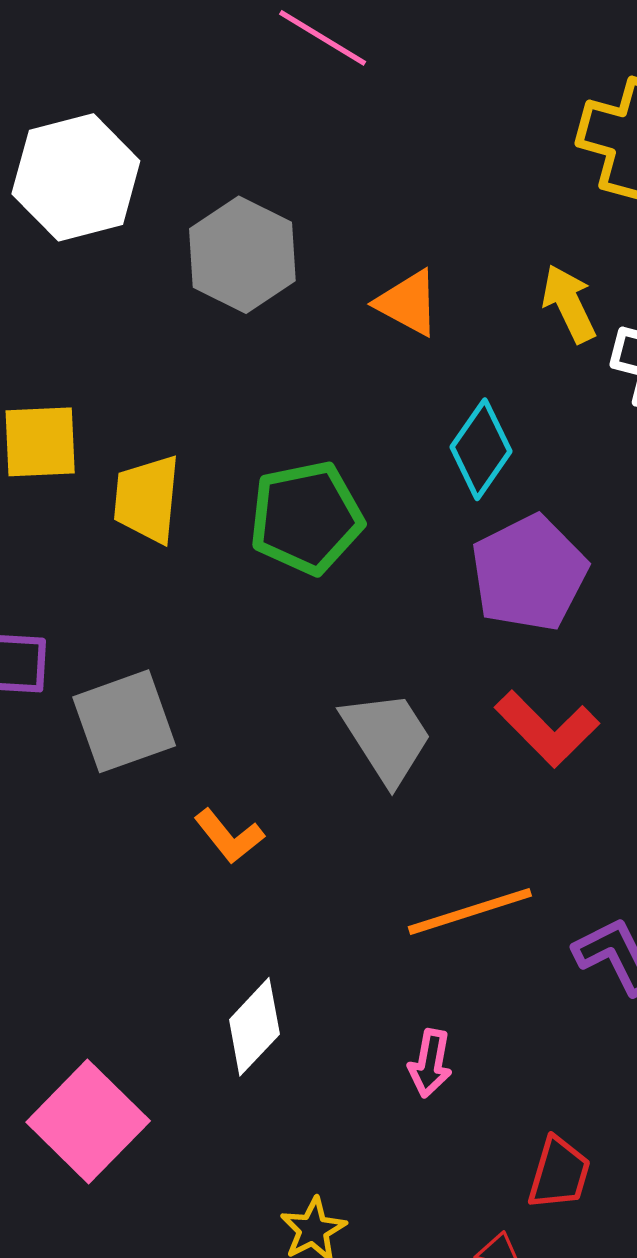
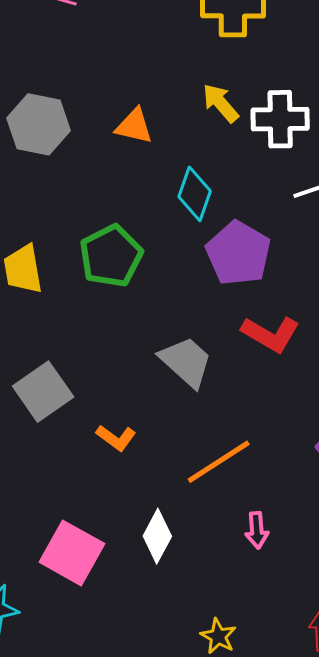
orange line: (470, 911) -> (219, 462), moved
pink square: (88, 1121) -> (72, 553), moved

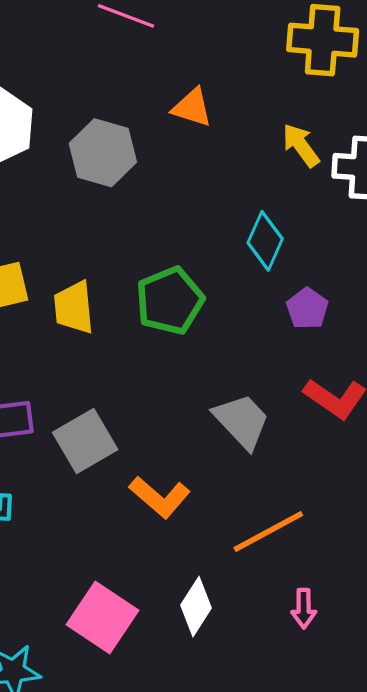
orange triangle: (134, 126) -> (192, 108), moved
purple pentagon: (238, 253) -> (307, 309), size x0.6
orange L-shape: (116, 438) -> (160, 497), size x1.4

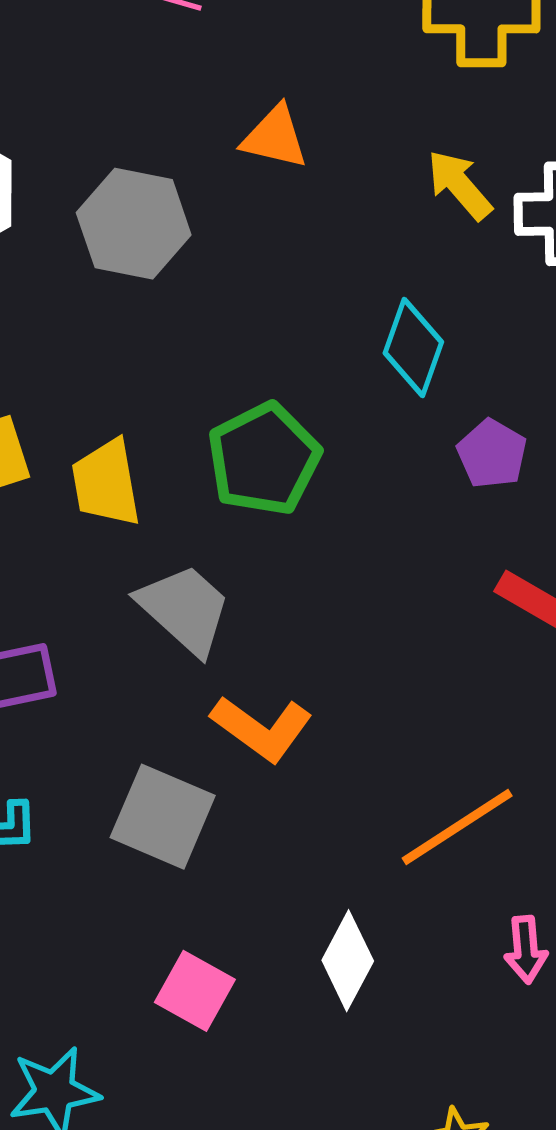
gray trapezoid: (242, 421) -> (185, 609), moved
gray square: (85, 441) -> (163, 817), moved, turned -32
orange L-shape: (160, 497) -> (262, 728), moved
pink square: (103, 617) -> (195, 991), size x0.7

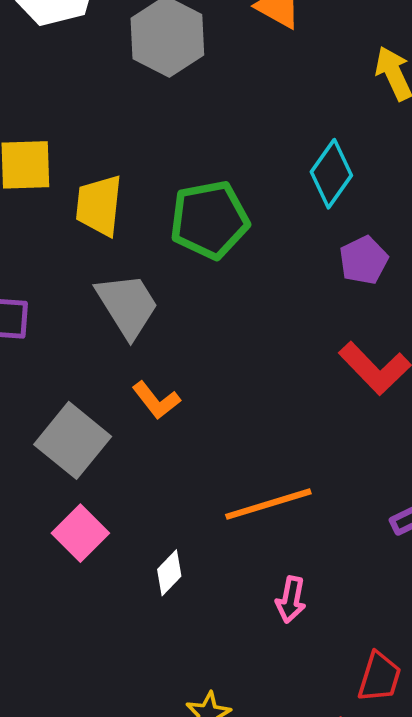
orange L-shape: (262, 728) -> (156, 400), size x0.7
white diamond: (348, 961) -> (169, 573), size x0.7
pink square: (195, 991) -> (80, 533), moved

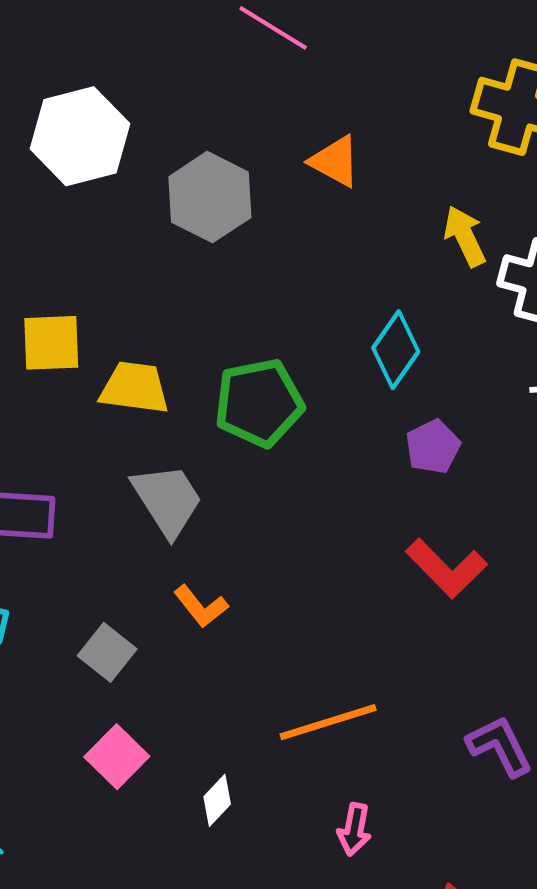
yellow trapezoid: (99, 205) -> (135, 388), turned 92
gray square: (73, 440) -> (107, 652), size x0.7

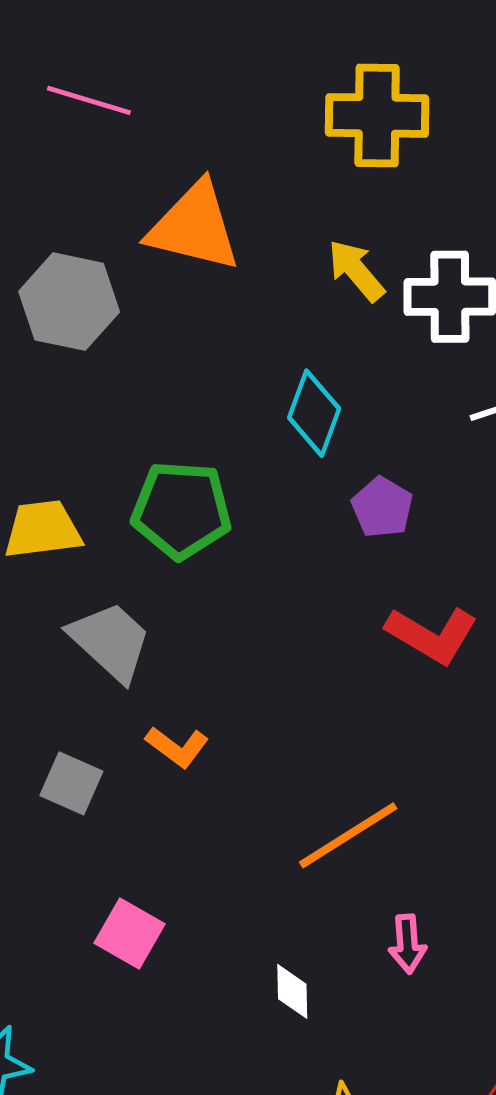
orange triangle: (335, 161) -> (194, 227), size x1.6
green pentagon: (259, 403) -> (181, 510), turned 30
gray square: (107, 652) -> (71, 783), moved
white diamond: (217, 800) -> (292, 991), moved, turned -30

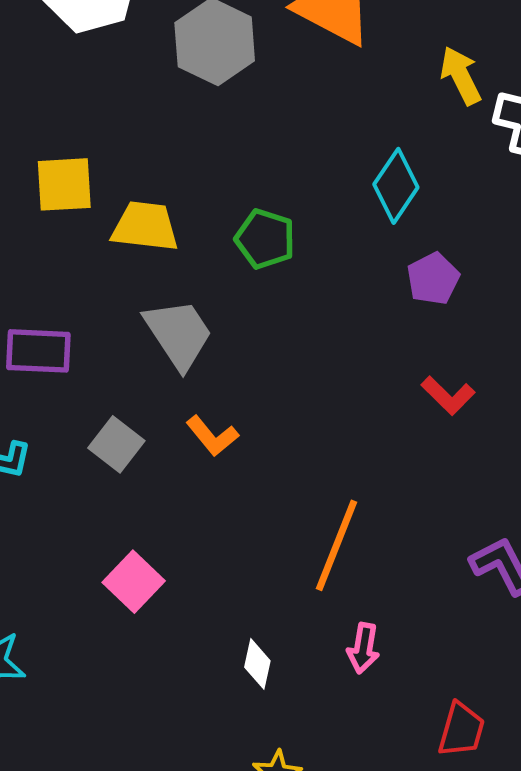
green pentagon: (181, 510) -> (265, 239), size x0.7
red L-shape: (432, 635) -> (448, 395), size x0.7
orange line: (348, 835) -> (336, 545), turned -50

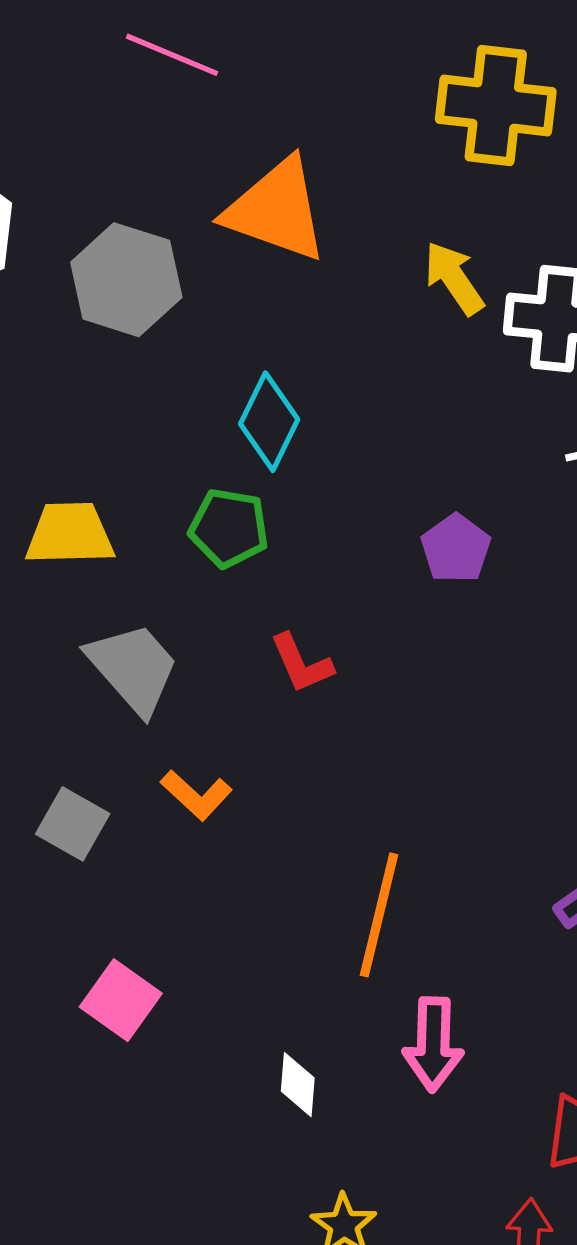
cyan diamond: (396, 186) -> (269, 422), moved
red L-shape: (448, 395) -> (301, 663), moved, turned 30
pink arrow: (363, 648) -> (433, 1044), size x1.4

